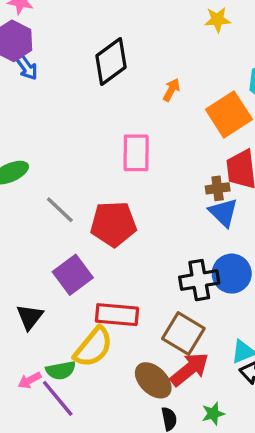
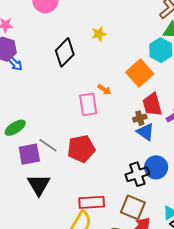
yellow star: (217, 20) -> (99, 34), moved
orange arrow: (171, 90) -> (104, 90), moved, turned 104
purple square: (73, 275) -> (29, 154), moved, turned 35
black triangle: (30, 317) -> (39, 185), moved, size x1.4

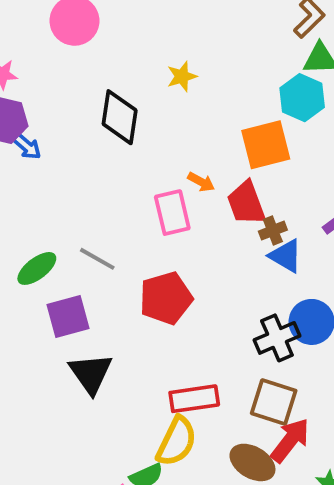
black diamond: (65, 52) -> (120, 117), turned -32
orange square: (140, 73) -> (266, 145), turned 32
red trapezoid: (152, 104) -> (246, 203), moved
gray line: (48, 145) -> (97, 259), moved

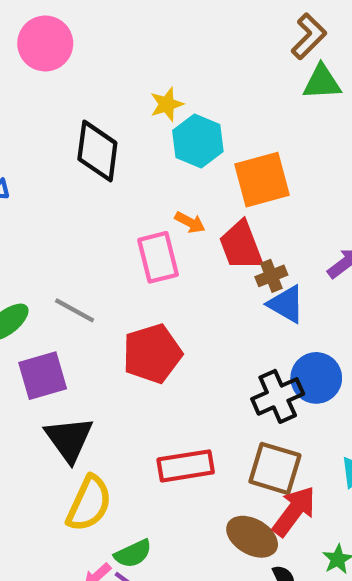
cyan hexagon: (302, 98) -> (198, 141), moved
yellow semicircle: (177, 441) -> (89, 504), moved

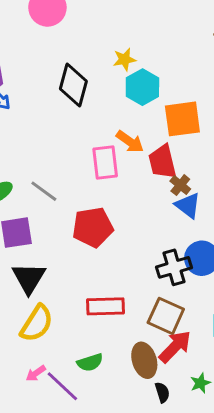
orange arrow: (190, 222) -> (130, 142), size x1.4
brown cross: (271, 276) -> (180, 185), turned -36
brown ellipse: (252, 537) -> (144, 360), turned 36
green semicircle: (133, 554) -> (90, 362), moved

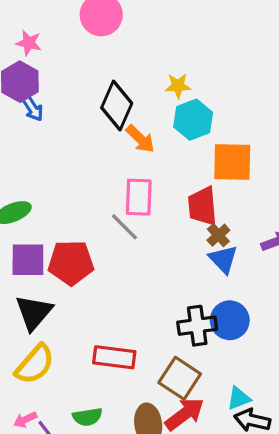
orange arrow: (130, 142) -> (140, 139), moved
gray line: (44, 191) -> (124, 227), moved
red pentagon: (93, 227) -> (71, 263), moved

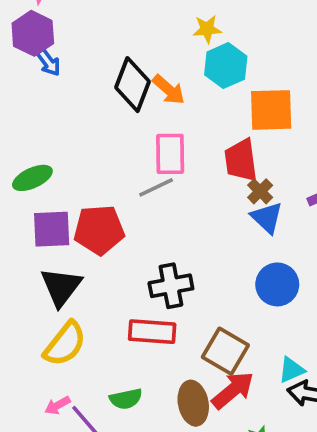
black diamond: (117, 105) -> (132, 85), moved
gray line: (124, 227) -> (156, 187), turned -68
black cross: (197, 326) -> (171, 286), moved

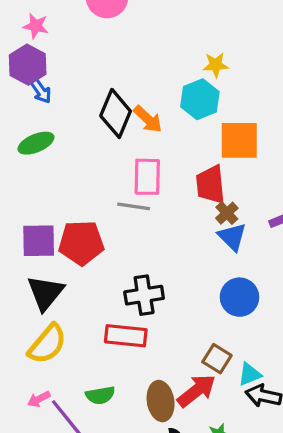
yellow star: (207, 29) -> (216, 65), moved
green ellipse: (32, 178) -> (36, 143), moved
gray line: (156, 187) -> (134, 206), turned 32
brown square: (225, 351) -> (217, 359), moved, size x0.7

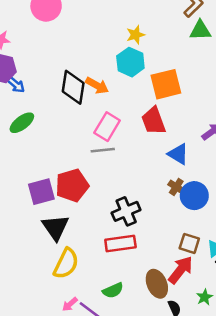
pink rectangle: (147, 177) -> (107, 127), turned 44
brown cross: (227, 213) -> (176, 187), moved

